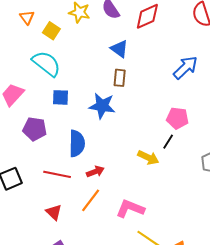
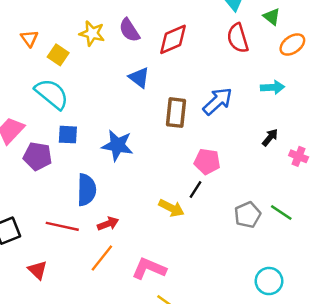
brown rectangle: (120, 78) -> (176, 113), moved, size x1.4
purple pentagon: (35, 129) -> (38, 156), moved
red triangle: (54, 212) -> (38, 270), moved

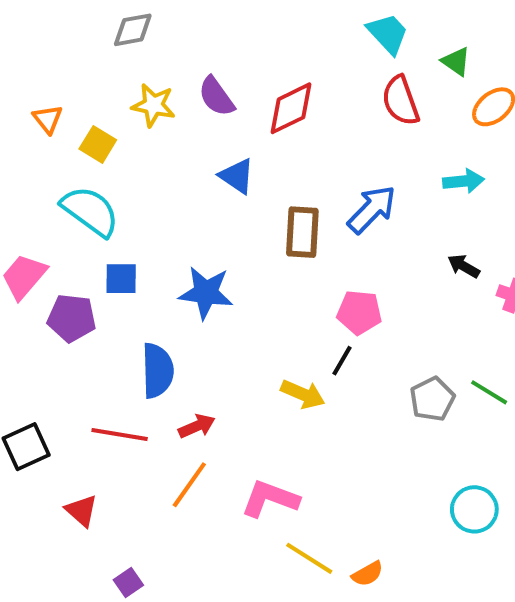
black arrow: (270, 137) -> (464, 266), turned -96

